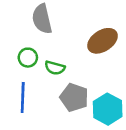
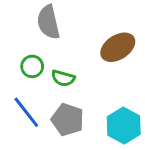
blue line: (23, 97) -> (26, 112), turned -40
gray pentagon: (74, 97) -> (68, 120), moved

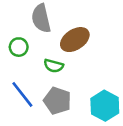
brown ellipse: (118, 47) -> (75, 40), moved
green circle: (32, 66) -> (19, 47), moved

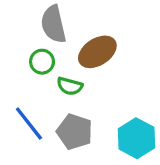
green circle: (19, 47) -> (42, 62), moved

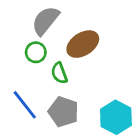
gray semicircle: (53, 24) -> (45, 21), turned 52
green semicircle: (70, 86) -> (59, 73), turned 55

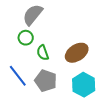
brown ellipse: (83, 44) -> (77, 53), moved

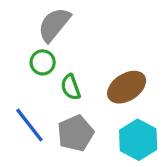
gray pentagon: (46, 81) -> (76, 133), turned 30

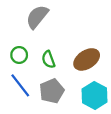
green circle: (43, 62) -> (19, 55), moved

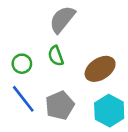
gray semicircle: (37, 17) -> (62, 19), moved
green semicircle: (48, 59) -> (56, 56), moved

